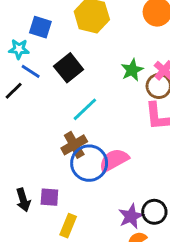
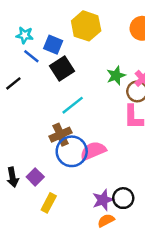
blue square: (40, 27) -> (53, 45), moved
cyan star: (19, 49) -> (25, 35), moved
blue line: (31, 71) -> (31, 56), moved
purple square: (49, 197) -> (35, 177), turned 35

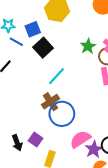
blue square: (53, 45) -> (33, 29), turned -35
pink semicircle: (93, 151) -> (80, 139), moved

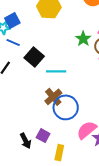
blue square: (33, 29) -> (12, 20), moved
black square: (43, 48) -> (34, 57), moved
cyan line: (56, 76) -> (56, 71), turned 54

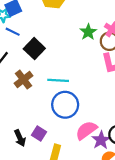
cyan line: (56, 71) -> (58, 80), moved
brown cross: (53, 97) -> (23, 80), moved

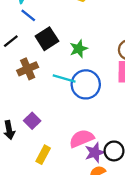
green star: (88, 32) -> (79, 49), moved
blue circle: (65, 105) -> (86, 84), moved
purple square: (39, 133) -> (32, 121), moved

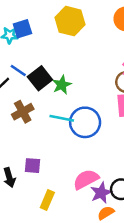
blue line: (28, 15) -> (18, 71), moved
green star: (79, 49) -> (62, 85), moved
purple square: (32, 121) -> (32, 166), turned -35

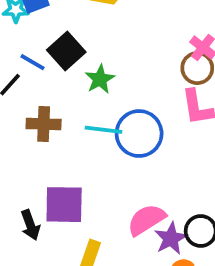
black square: (40, 78) -> (66, 51), moved
brown cross: (23, 112) -> (44, 124), turned 35
purple square: (32, 166) -> (64, 205), size x1.6

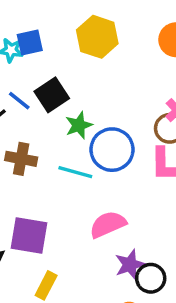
blue circle: (139, 134) -> (112, 150), moved
pink semicircle: (146, 220) -> (108, 224), moved
purple star: (171, 238) -> (130, 265), moved

